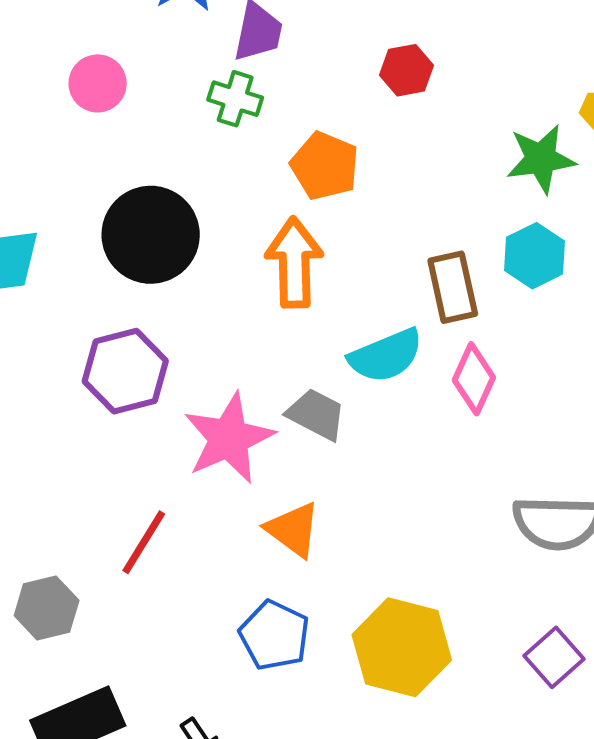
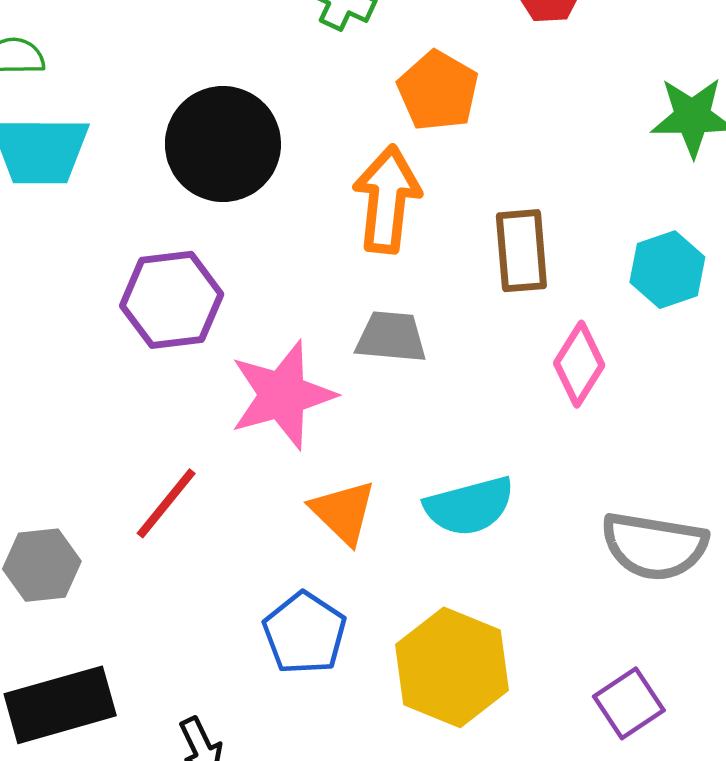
cyan hexagon: (534, 256) -> (667, 270), moved
brown rectangle: (453, 287) -> (521, 251), moved
cyan semicircle: (386, 356) -> (469, 506), moved
gray trapezoid: (316, 414) -> (391, 337), moved, turned -30

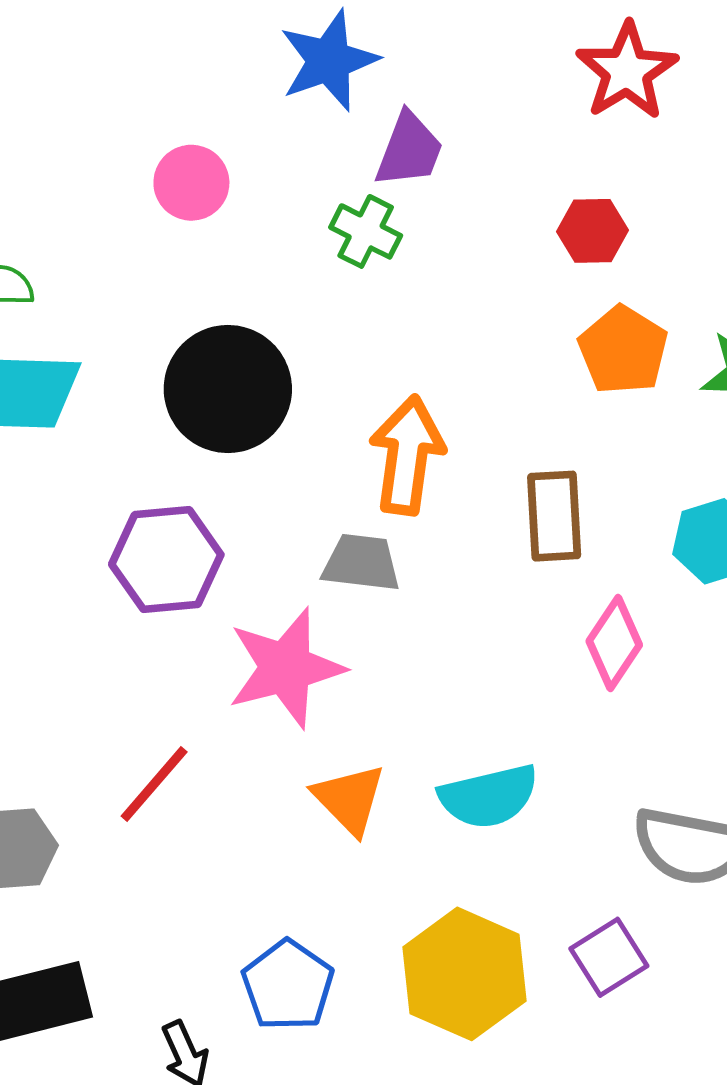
orange pentagon: (438, 91) -> (623, 350), moved
gray trapezoid: (391, 337) -> (361, 563), moved
blue pentagon: (305, 633) -> (288, 985), moved
purple square: (629, 703) -> (609, 957), moved

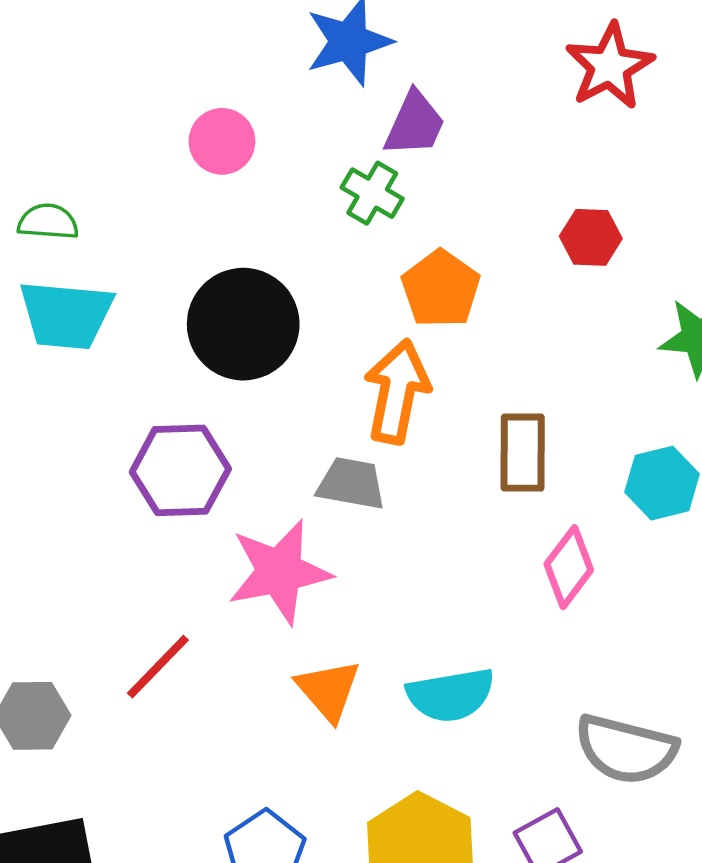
red hexagon: (592, 231) -> (591, 237), moved
orange pentagon: (623, 350) -> (441, 289), moved

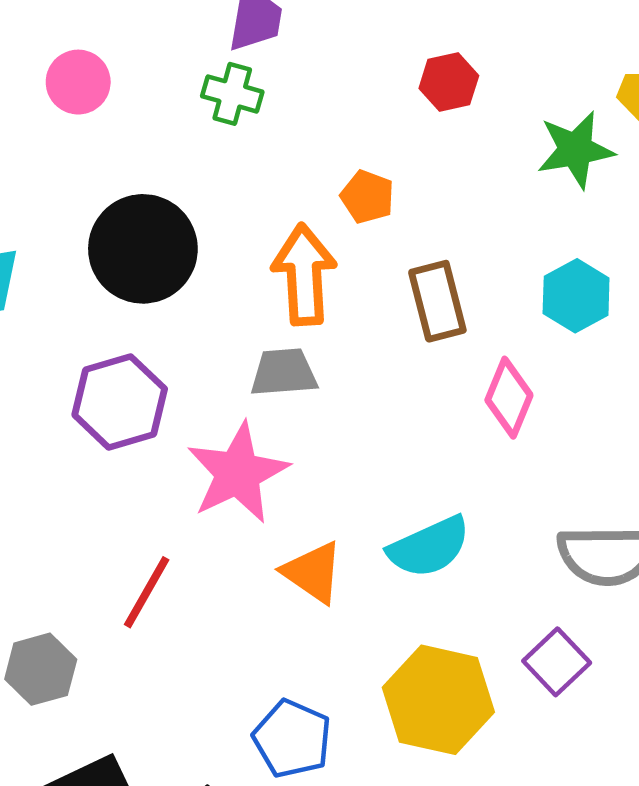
orange pentagon: (441, 289) -> (367, 197), moved, size x0.7

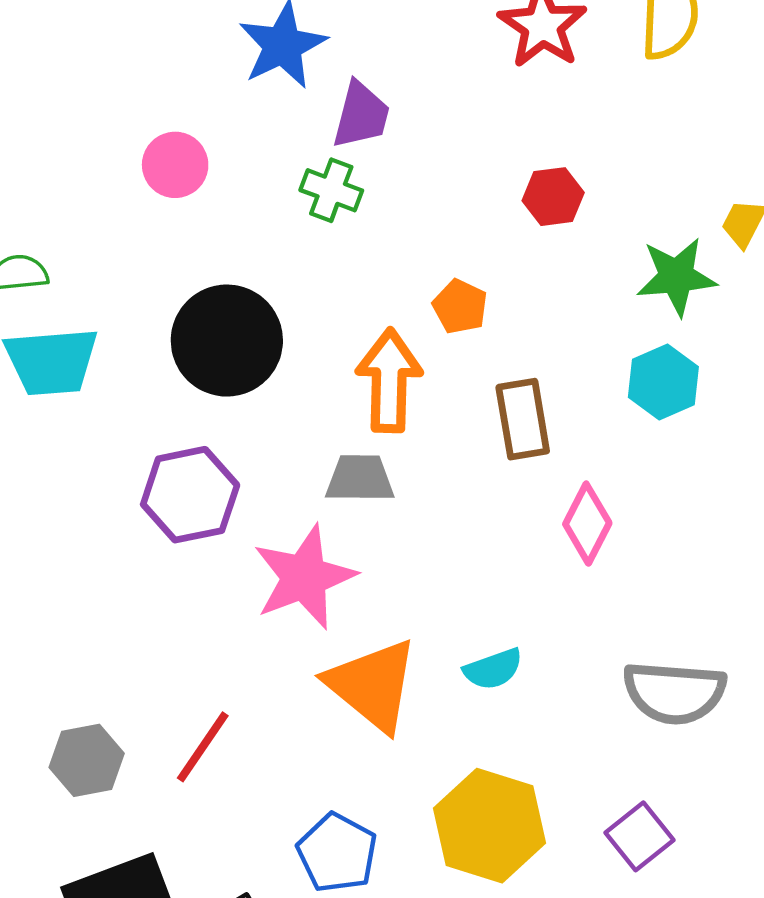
cyan hexagon: (576, 296) -> (663, 382), moved
cyan semicircle: (429, 547) -> (493, 669), size x0.7
orange triangle: (313, 572) -> (372, 685), size x1.5
red line: (147, 592) -> (203, 747), moved
purple square: (557, 662) -> (639, 836), moved

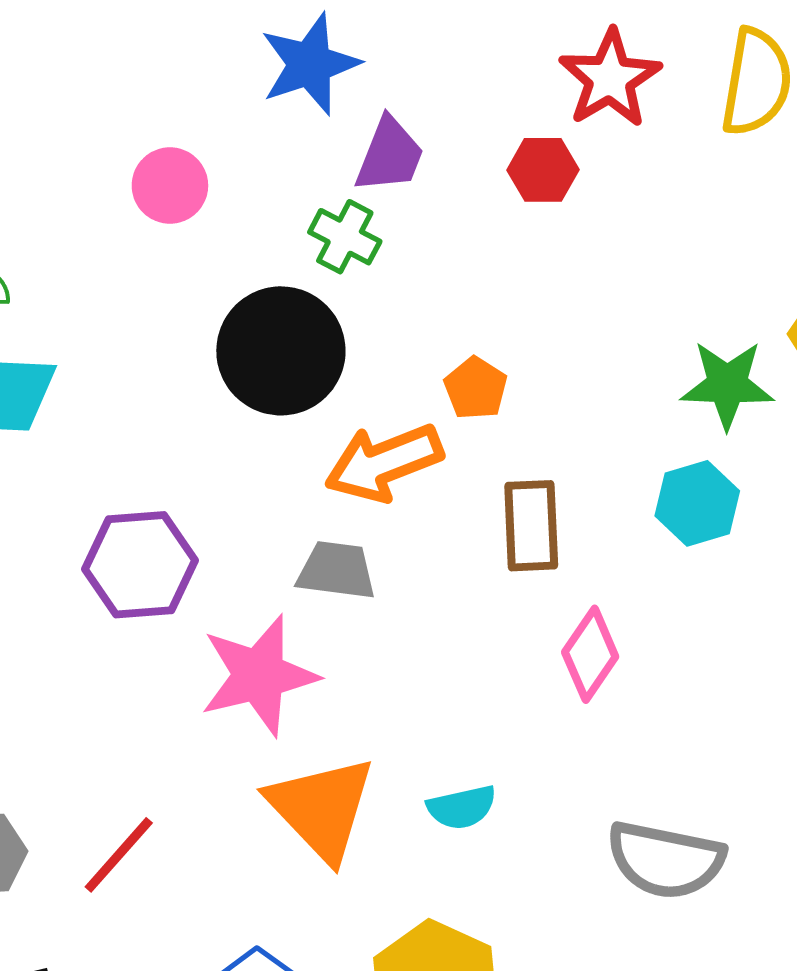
red hexagon: (553, 197) -> (543, 170), moved
black circle: (227, 341) -> (281, 351), moved
orange arrow: (389, 381) -> (384, 463), turned -120

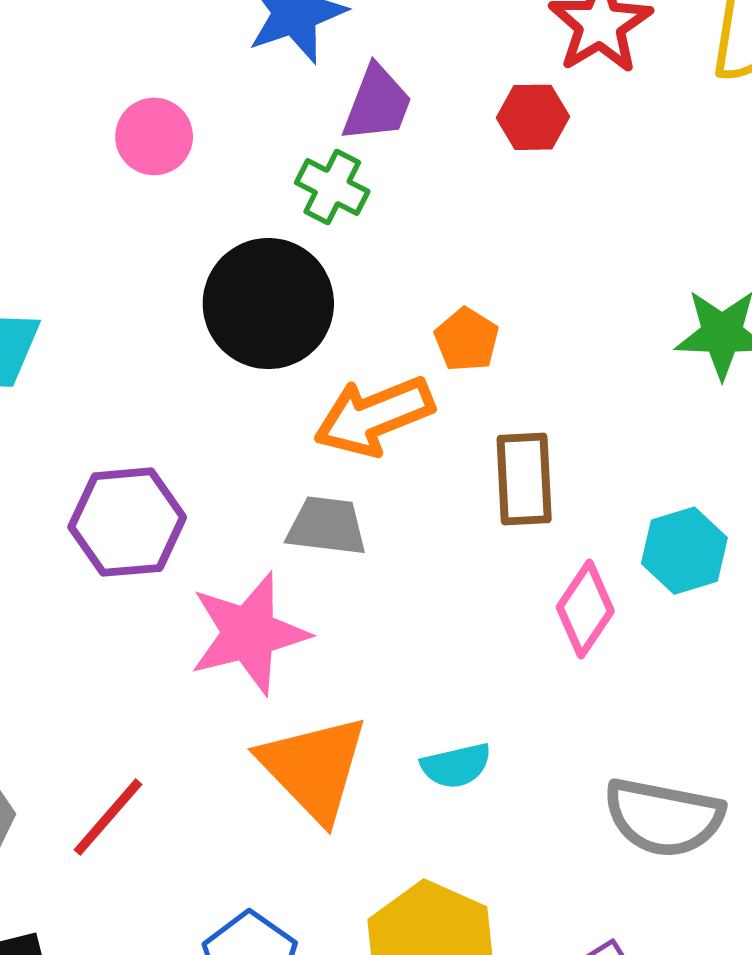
cyan hexagon: (697, 503) -> (684, 551), moved

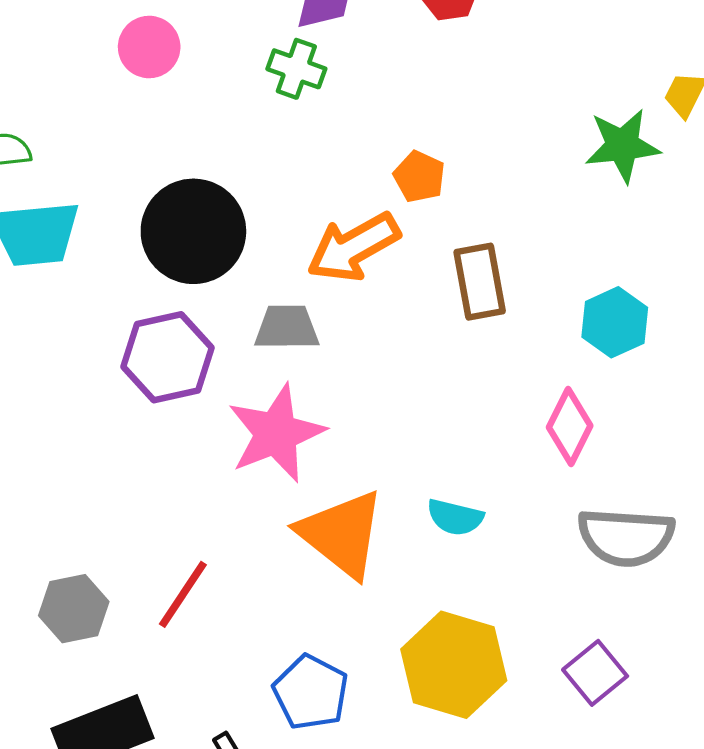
black circle: (268, 304) -> (193, 231), moved
gray trapezoid: (327, 526) -> (287, 327), moved
pink diamond: (585, 609) -> (570, 426), moved
cyan semicircle: (456, 766) -> (455, 517), turned 34

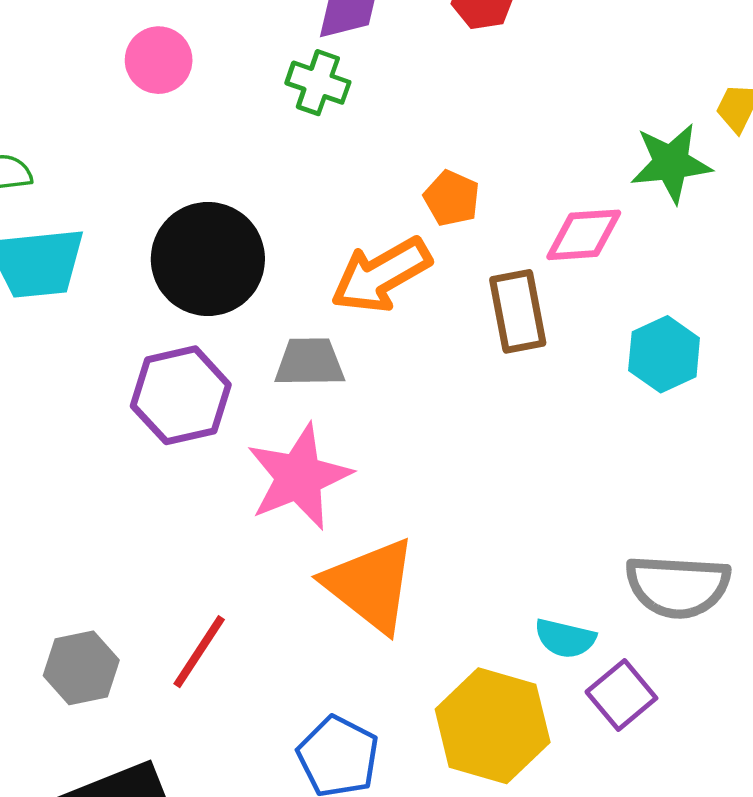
pink diamond: (570, 426) -> (584, 235), moved, turned 60
cyan semicircle: (455, 517) -> (565, 638), moved
purple square: (595, 673) -> (621, 695), moved

